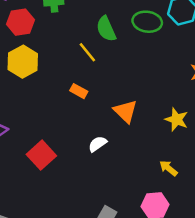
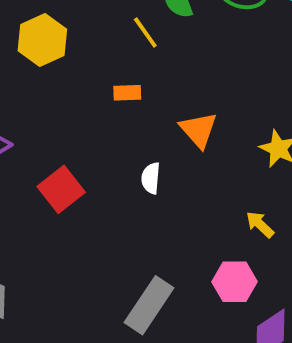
orange rectangle: (79, 91) -> (127, 93), turned -35
white semicircle: (97, 144) -> (151, 178), turned -54

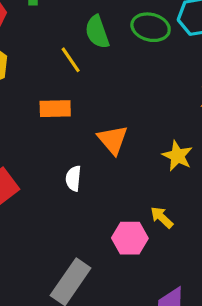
orange rectangle: (127, 93) -> (55, 109), size x1.4
pink hexagon: (235, 282) -> (130, 238), moved

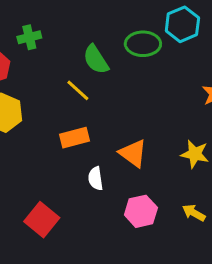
white semicircle: (73, 178) -> (96, 178), moved
pink hexagon: (130, 238) -> (141, 211), moved

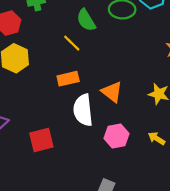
white semicircle: (96, 178) -> (83, 110), size x1.8
red square: (42, 220) -> (41, 140), turned 35

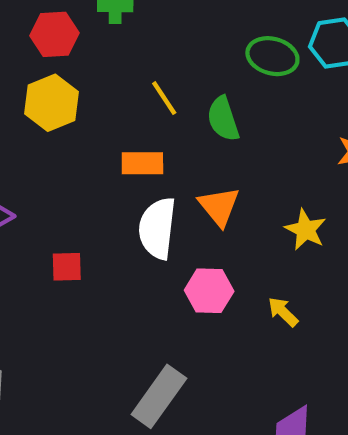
green semicircle: (86, 20) -> (223, 119), moved
red square: (41, 140) -> (67, 267), size x0.7

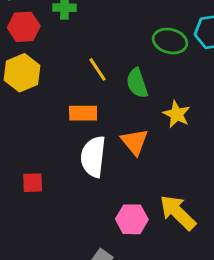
yellow star: (306, 230) -> (177, 114), moved
pink hexagon: (209, 291) -> (132, 219), moved
yellow arrow: (283, 312) -> (178, 212), size x1.8

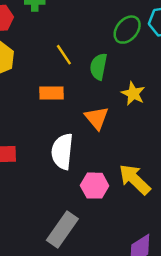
green ellipse: (170, 41) -> (127, 30), turned -64
green semicircle: (137, 83) -> (99, 67), turned 30
white semicircle: (93, 157) -> (62, 151), moved

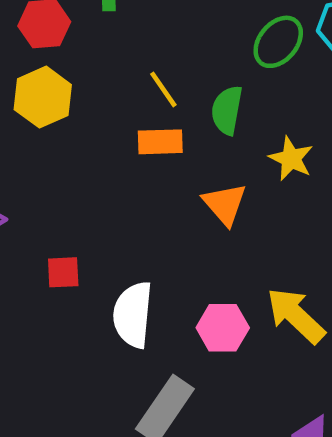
orange rectangle: (51, 93) -> (160, 142), moved
white semicircle: (62, 151) -> (133, 315), moved

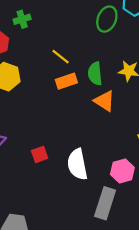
green semicircle: (227, 110) -> (95, 74), moved
pink hexagon: (223, 328) -> (122, 171), moved

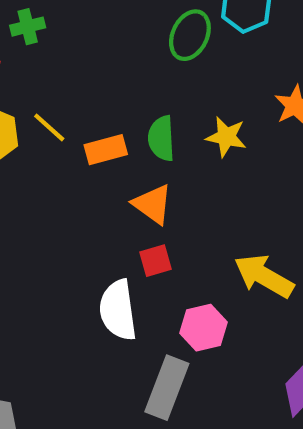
yellow line: (61, 57) -> (49, 127), moved
orange triangle: (104, 101) -> (153, 204), moved
red square: (40, 154) -> (156, 261), moved

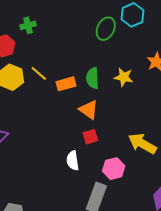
white semicircle: (118, 310) -> (73, 161), size x0.7

